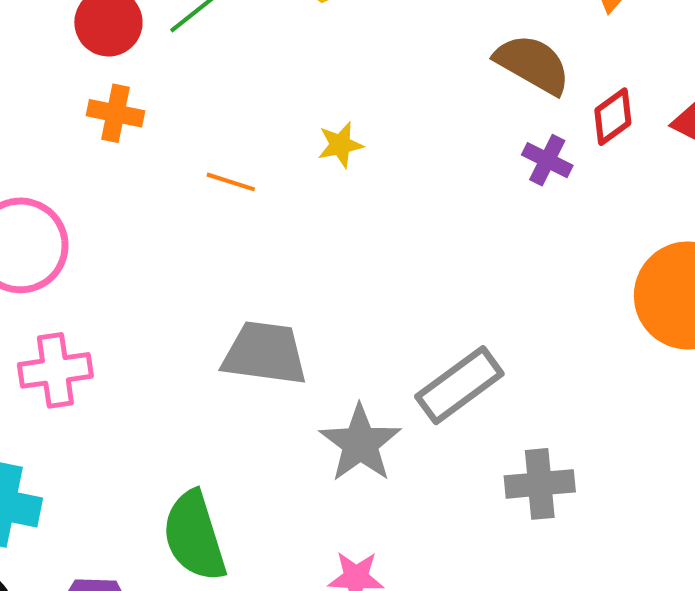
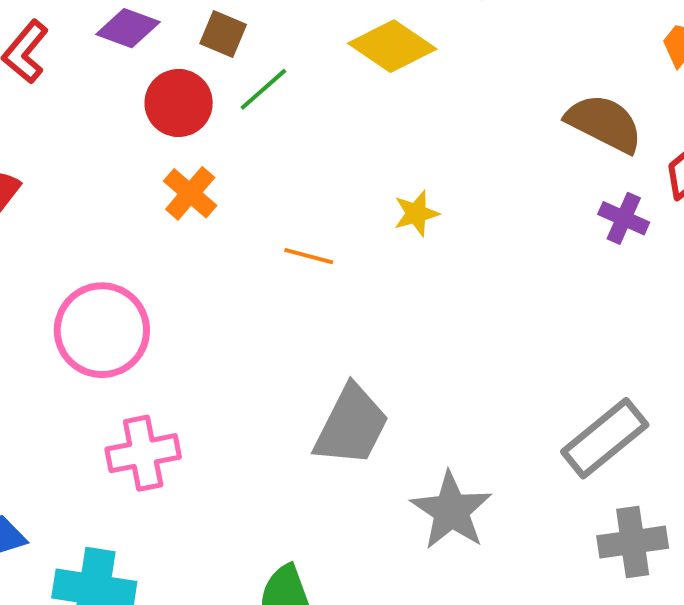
orange cross: (115, 113) -> (190, 193), turned 32
gray trapezoid: (265, 353) -> (351, 426), turned 112
gray rectangle: (459, 385) -> (605, 438), moved

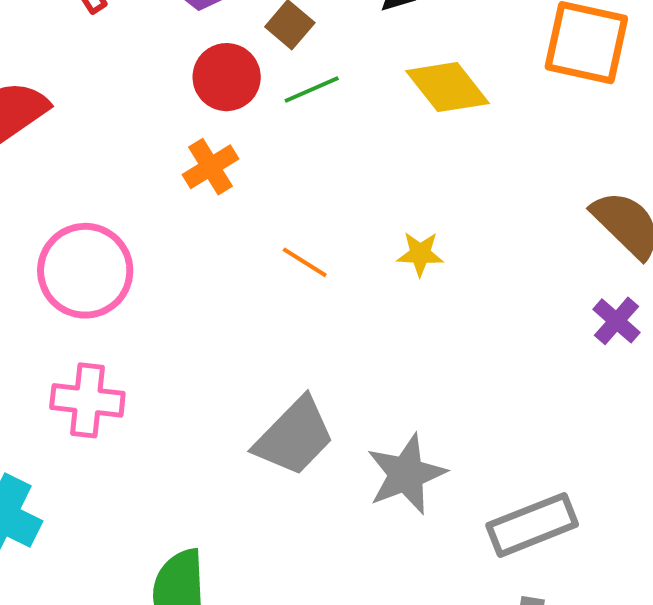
gray star: (451, 511) -> (406, 474), moved

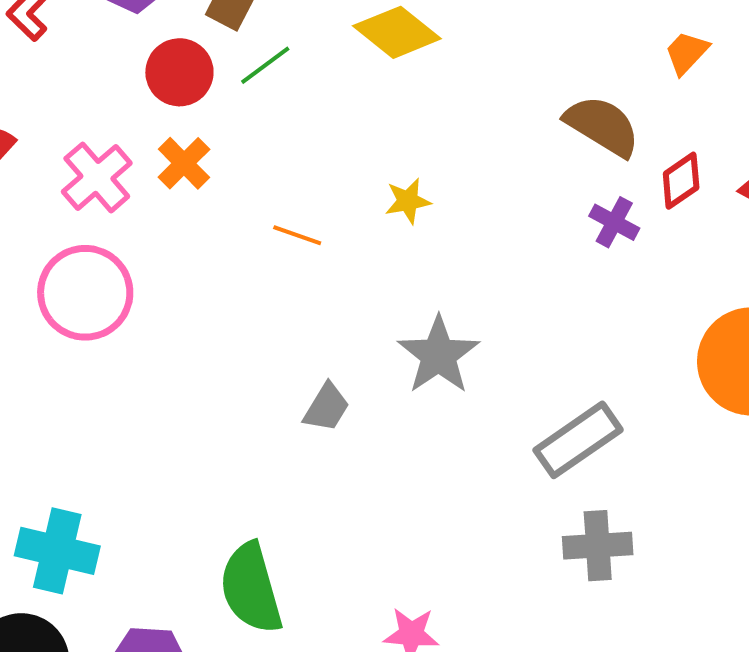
pink cross: (87, 400) -> (97, 177), moved, turned -34
gray trapezoid: (294, 437) -> (326, 407), size x0.6
gray star: (406, 474) -> (439, 355), moved

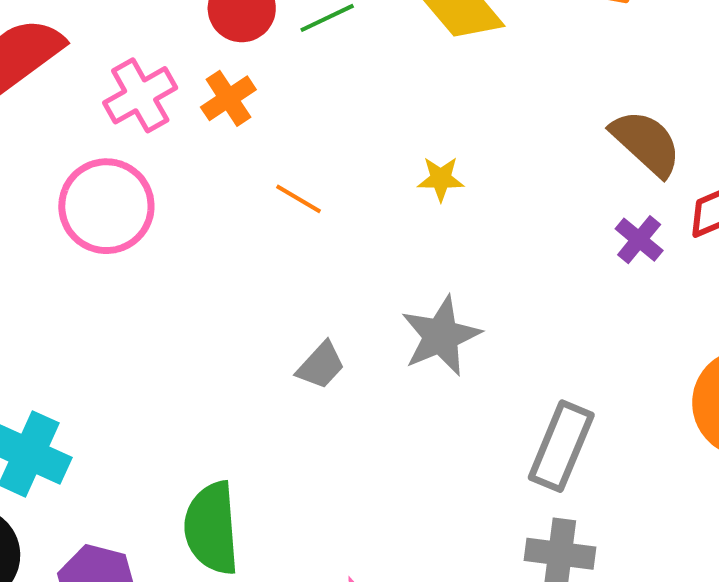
orange line: (297, 235) -> (298, 199), moved
gray rectangle: (578, 440) -> (561, 446), turned -44

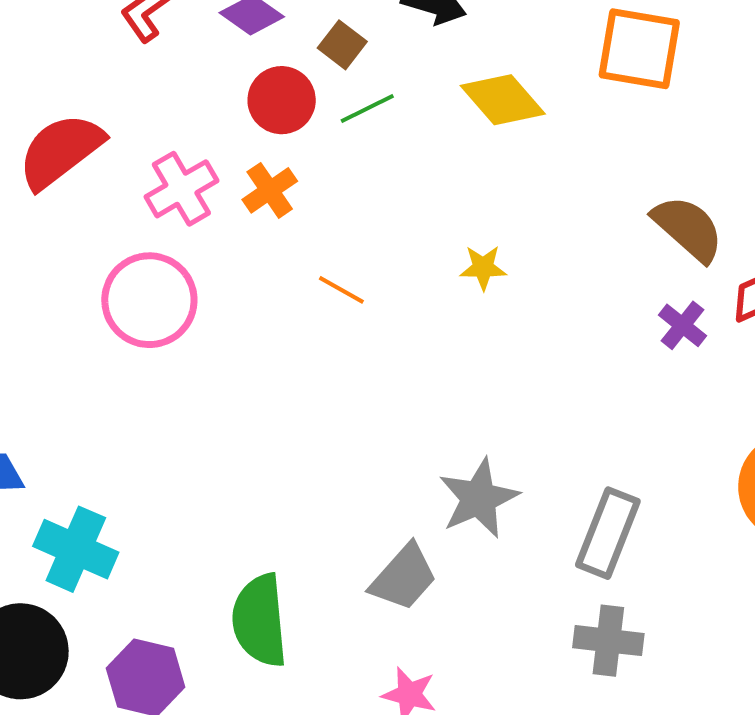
gray star: (441, 336) -> (479, 498), moved
gray trapezoid: (321, 365) -> (404, 577), moved, size x1.4

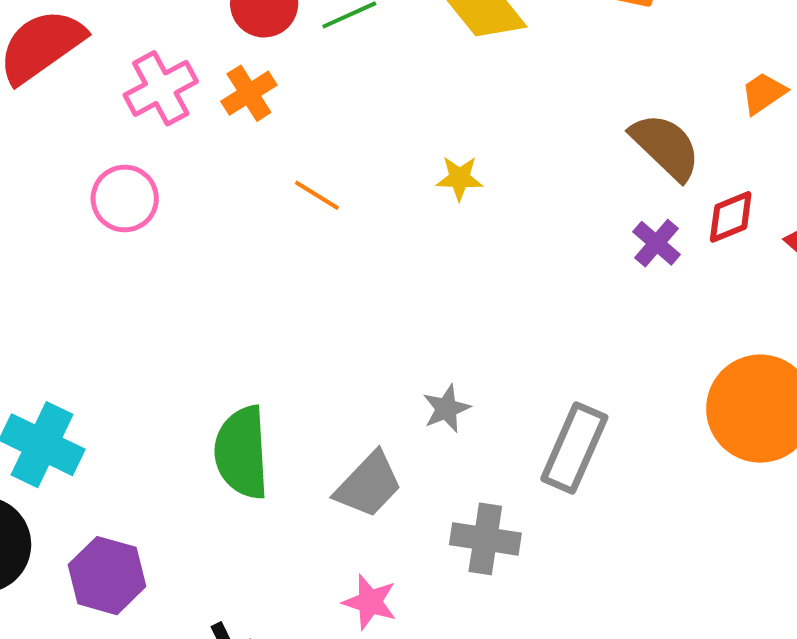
pink circle: (149, 300) -> (125, 199), size x0.7
gray star: (479, 498) -> (446, 409), size x0.6
green semicircle: (260, 620) -> (242, 452), moved
gray cross: (608, 641) -> (485, 539), moved

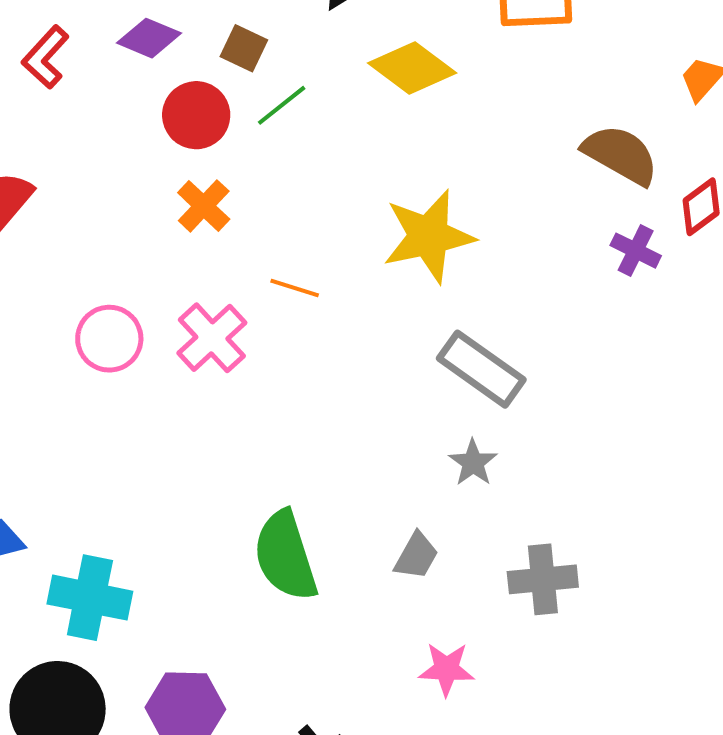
pink cross: (161, 88) -> (212, 338), moved
yellow star: (459, 178) -> (429, 236), size x2.0
gray rectangle: (574, 448) -> (481, 369), moved, turned -64
gray trapezoid: (369, 485) -> (416, 556), size x0.7

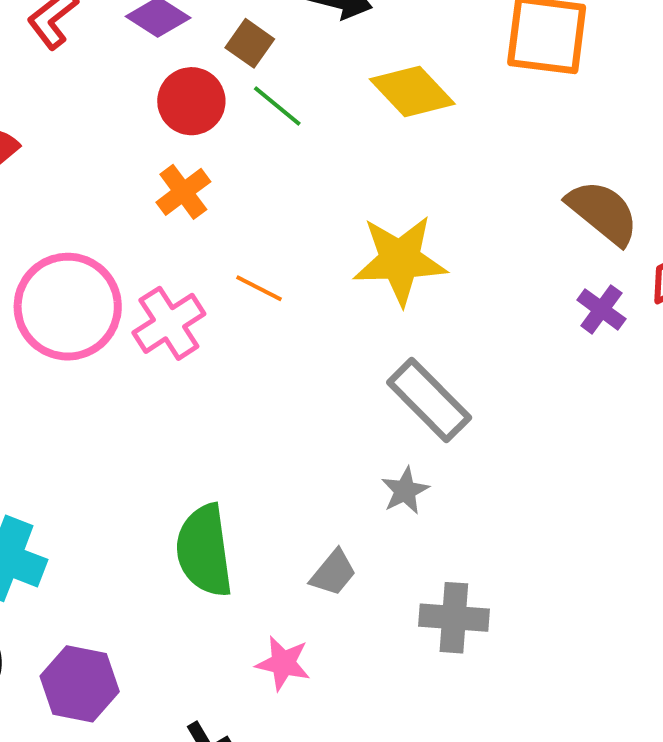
green line: (282, 105) -> (277, 106), turned 68
pink circle: (109, 339) -> (68, 307), size x1.6
pink star: (446, 669) -> (283, 663), moved

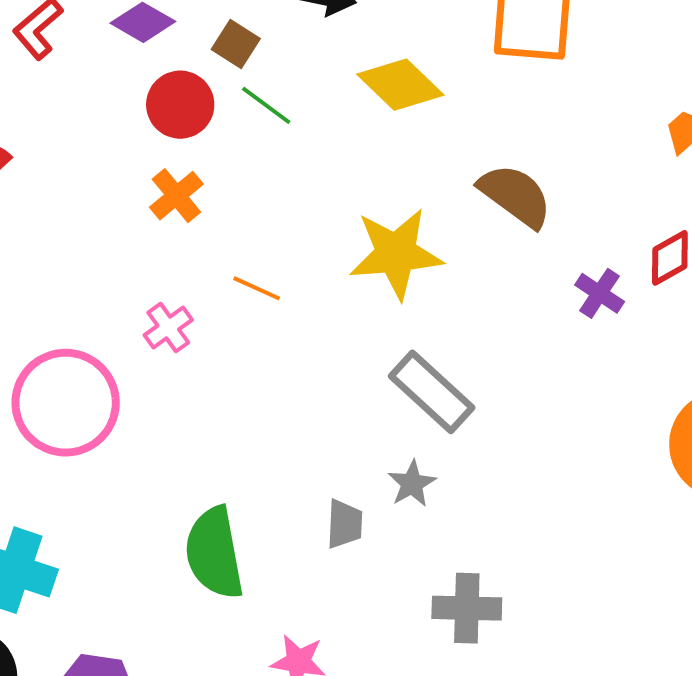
brown semicircle: (603, 212) -> (515, 196), moved
pink circle: (68, 307) -> (66, 403), moved
pink cross: (169, 323) -> (168, 328), size x0.7
gray trapezoid: (333, 573) -> (345, 524), moved, turned -34

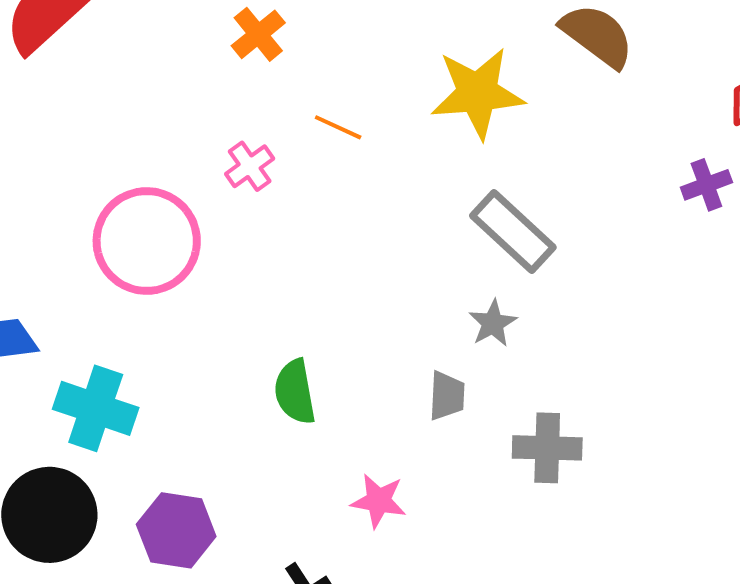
purple cross: (600, 293) -> (706, 185), moved, turned 36
gray trapezoid: (345, 524) -> (447, 396), moved
green semicircle: (214, 553) -> (295, 392), size x0.7

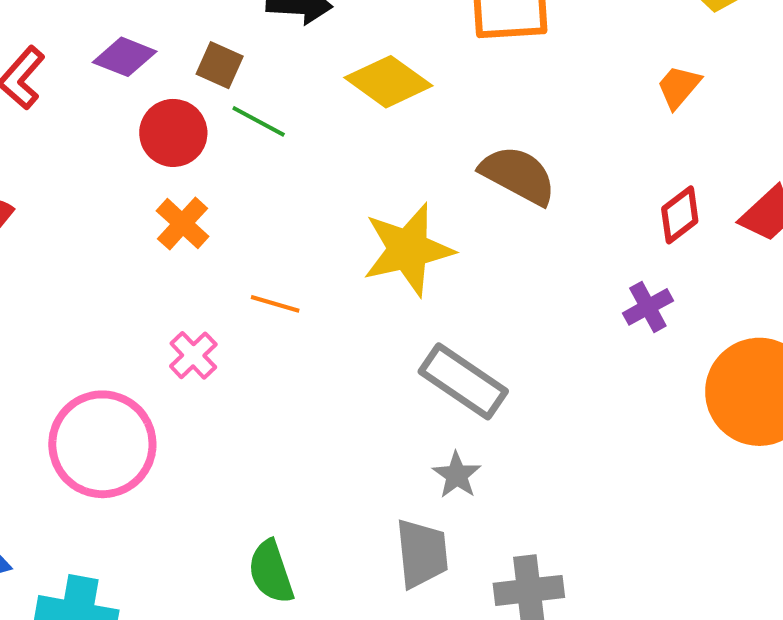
gray trapezoid: (447, 396) -> (422, 553), size x1.4

